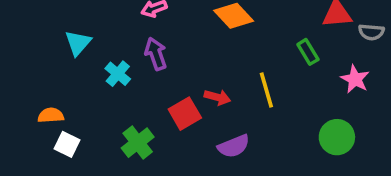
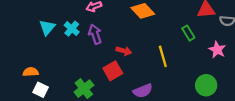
cyan cross: (118, 74) -> (72, 29), moved
red arrow: (217, 97) -> (124, 51), moved

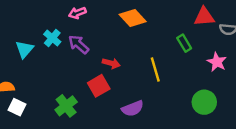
cyan triangle: (47, 27) -> (25, 49), moved
purple arrow: (95, 34) -> (79, 44), turned -30

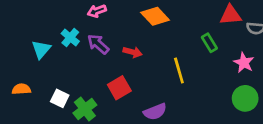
red arrow: (111, 63) -> (133, 52), moved
green circle: (204, 102) -> (245, 98), moved
white square: (17, 107) -> (60, 98), moved

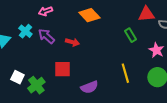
yellow line: (179, 71) -> (125, 73), moved
red square: (119, 88) -> (62, 69), turned 30

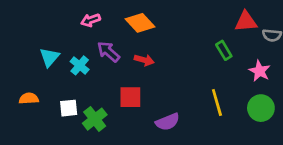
pink arrow: (45, 11) -> (91, 20), moved
orange diamond: (89, 15) -> (140, 23), moved
cyan cross: (25, 31) -> (80, 65), moved
white square: (17, 77) -> (69, 108), turned -32

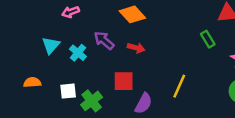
pink arrow: (91, 20) -> (71, 12), moved
yellow line: (217, 103) -> (179, 86), moved, turned 40
purple semicircle: (168, 122) -> (143, 103), moved, turned -40

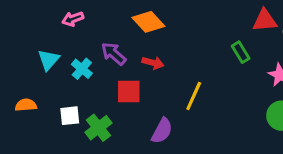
red square: (124, 81) -> (129, 91), moved
yellow line: (179, 86) -> (194, 96), moved

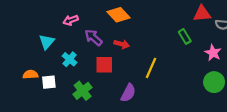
pink arrow: (73, 19) -> (71, 20), moved
cyan cross: (82, 69) -> (70, 59), moved
white square: (70, 116) -> (49, 82), moved

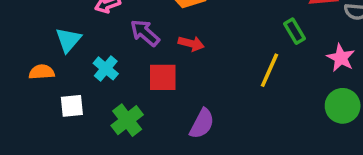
yellow line: (151, 68) -> (270, 70), moved
orange semicircle: (30, 74) -> (42, 72), moved

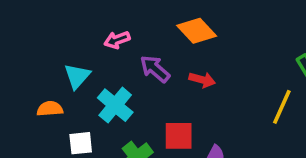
cyan cross: (106, 68) -> (115, 105), size x1.4
red square: (163, 77) -> (179, 136), moved

